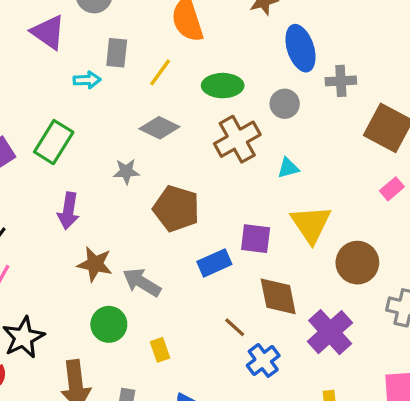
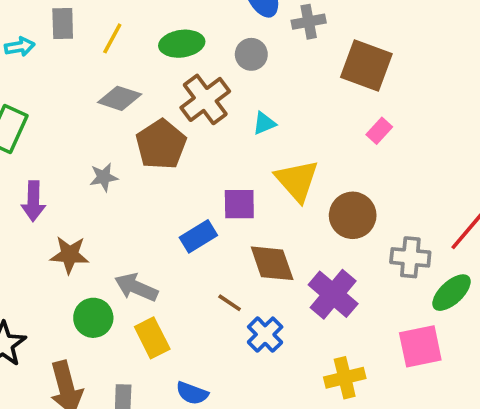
cyan arrow: (87, 80) -> (20, 47), moved
gray star: (126, 171) -> (104, 177), moved
brown pentagon: (176, 209) -> (161, 144), moved, turned 30
gray arrow: (142, 282) -> (136, 287), moved
yellow rectangle: (160, 350) -> (152, 338), size x1.5

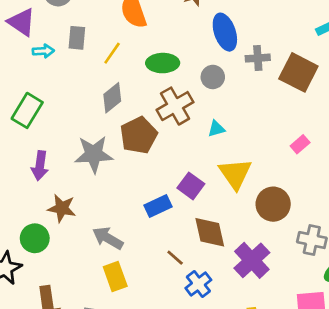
brown square: (366, 66) -> (298, 72), moved
gray diamond: (120, 98) -> (112, 98), turned -64
gray star: (104, 177) -> (94, 154), size x1.8
purple square: (239, 204) -> (191, 186), turned 30
green circle: (93, 318) -> (35, 238), moved

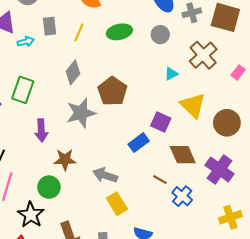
gray diamond: (112, 98) -> (73, 72), moved
brown cross: (175, 106) -> (203, 55), moved

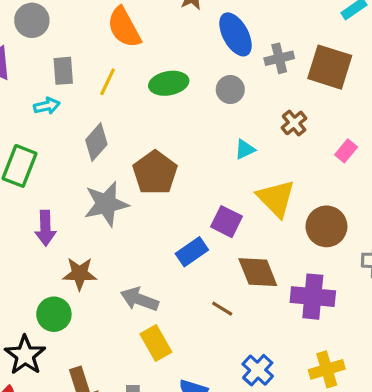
cyan arrow: (26, 42) -> (47, 106), moved
brown cross: (203, 55) -> (294, 123), size x0.6
purple cross: (220, 169) -> (313, 297), turned -32
blue cross: (182, 196) -> (258, 370), moved

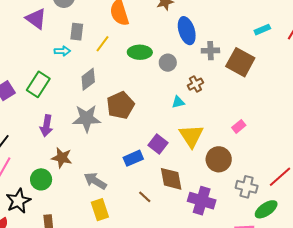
gray circle: (230, 90) -> (168, 63), moved
brown cross: (294, 123) -> (195, 84), moved
pink rectangle: (346, 151) -> (239, 126), moved

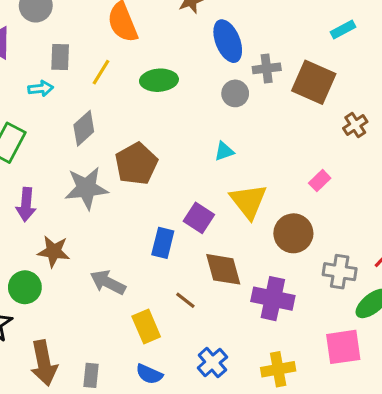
gray circle: (168, 63) -> (235, 93), moved
brown cross: (195, 84) -> (355, 125), moved
blue rectangle: (133, 158) -> (163, 243), turned -48
yellow rectangle: (100, 210) -> (146, 327), moved

